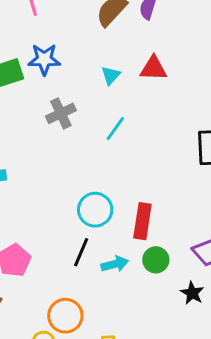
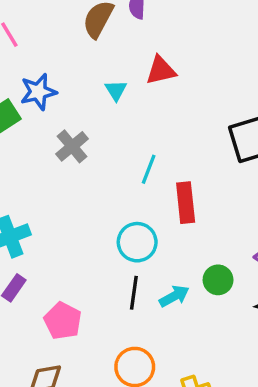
cyan line: (115, 128) -> (149, 169), moved
red rectangle: (142, 221) -> (186, 203), moved

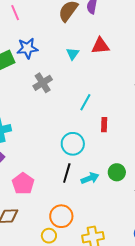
red rectangle: (186, 203) -> (104, 125), size x0.6

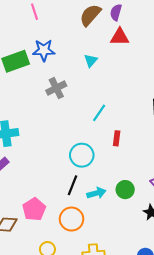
red triangle: (100, 46) -> (120, 37), moved
pink pentagon: (23, 184) -> (34, 209), moved
orange circle: (61, 216) -> (72, 219), moved

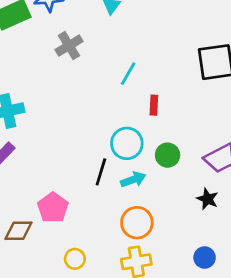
cyan circle: (82, 155) -> (127, 143), moved
green circle: (125, 190) -> (168, 155), moved
orange circle: (72, 219) -> (137, 223), moved

